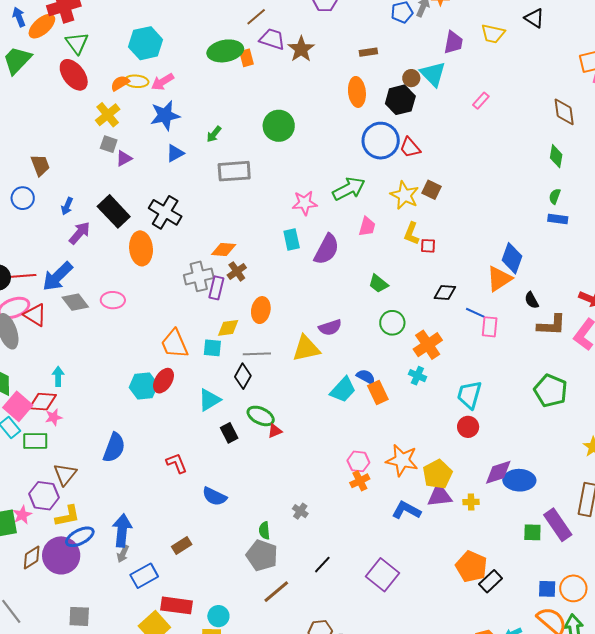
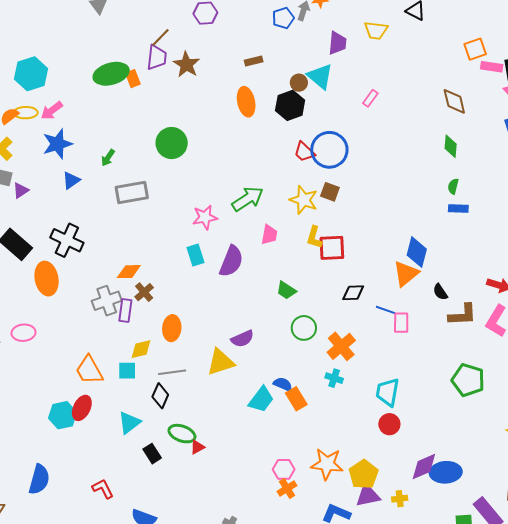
brown line: (256, 17) -> (160, 38), moved
purple trapezoid: (272, 39) -> (157, 57), turned 84
blue circle: (381, 141) -> (329, 150), moved
red square: (428, 246) -> (332, 248), size x1.8

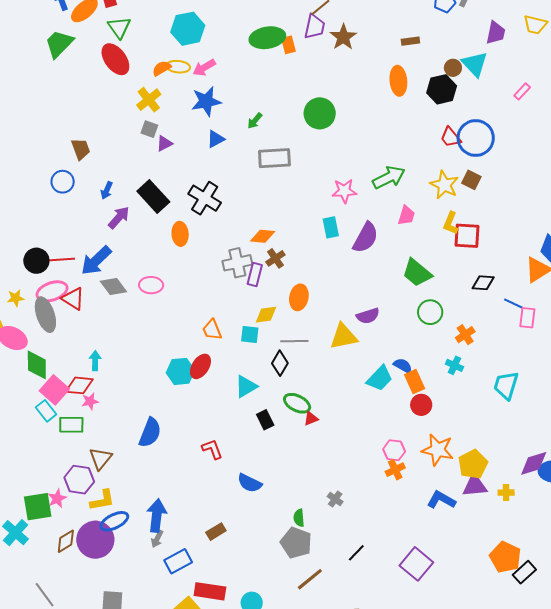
orange ellipse: (47, 279) -> (180, 234), size x0.7
green trapezoid: (286, 290) -> (417, 273), size x1.5
orange cross: (341, 346) -> (465, 335), size x0.7
orange trapezoid: (89, 370) -> (212, 330), size x0.7
red circle: (389, 424) -> (421, 405), moved

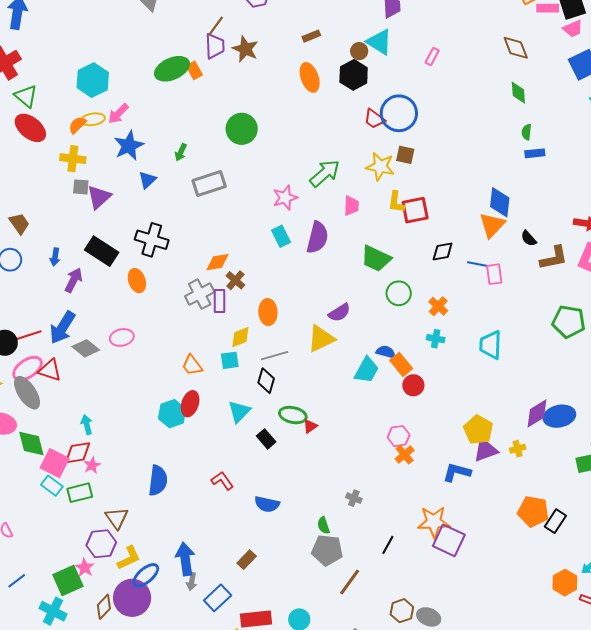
yellow cross: (149, 100) -> (73, 159), turned -30
purple triangle: (164, 144) -> (99, 197), size x1.5
orange star: (438, 450) -> (434, 522), moved

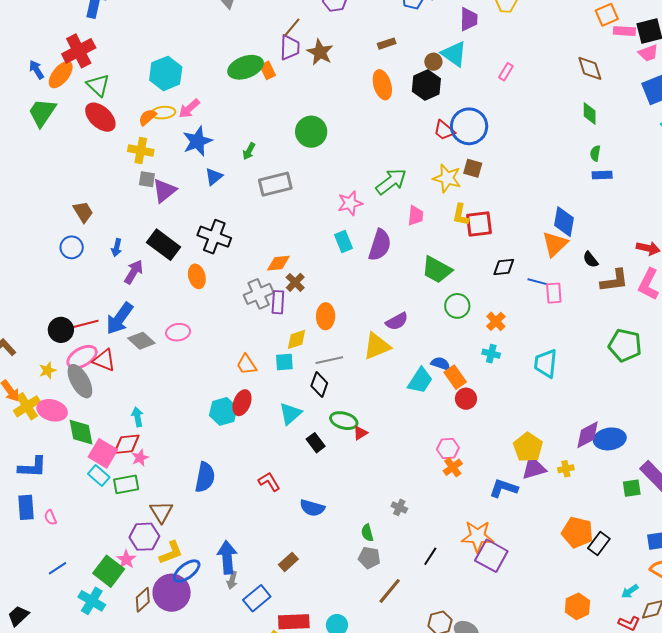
gray pentagon: (327, 550) -> (369, 558), size x0.7
green square: (68, 580) -> (109, 571), turned -32
orange hexagon: (565, 583) -> (577, 606), moved

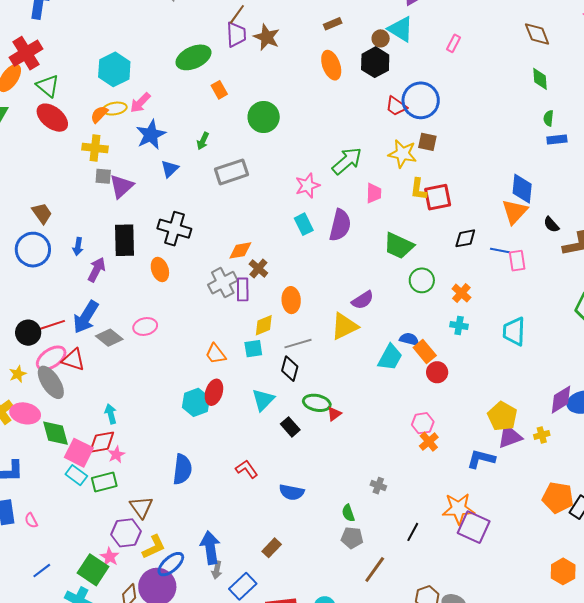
orange rectangle: (268, 70) -> (219, 90), moved
black rectangle: (164, 245) -> (124, 240), turned 56
blue circle: (72, 247) -> (33, 250), size x1.5

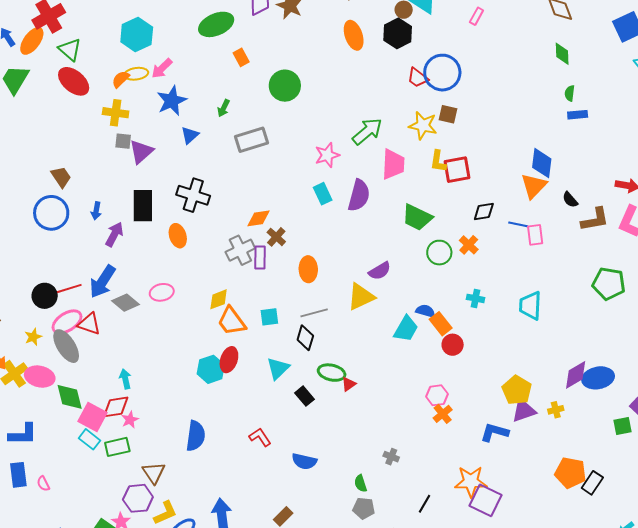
pink trapezoid: (374, 193) -> (393, 164), size x1.5
orange cross: (461, 293) -> (469, 245), moved
yellow diamond: (264, 325) -> (219, 299), moved
orange trapezoid: (216, 354) -> (232, 321), size x1.4

